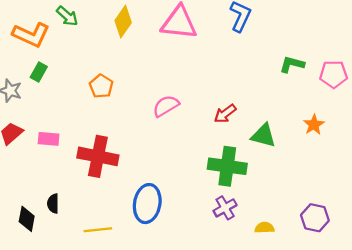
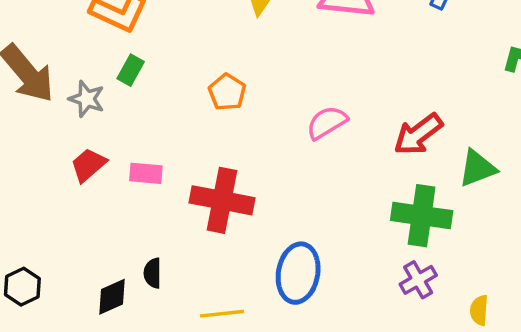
red arrow: (225, 114) -> (418, 134), size x1.4
green triangle: (263, 136) -> (477, 168), turned -36
black diamond: (27, 219) -> (112, 297), turned 55
yellow semicircle: (265, 228) -> (479, 310), turned -84

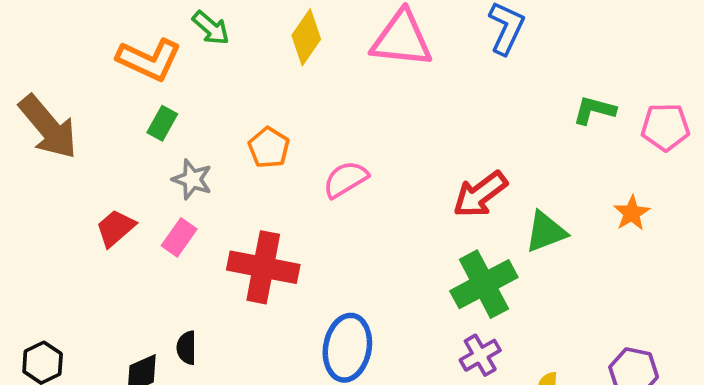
gray star: (87, 99) -> (192, 179), moved
pink semicircle: (327, 123) -> (346, 179), moved
pink rectangle: (146, 173) -> (179, 237), turned -60
green cross: (422, 216) -> (484, 284), turned -36

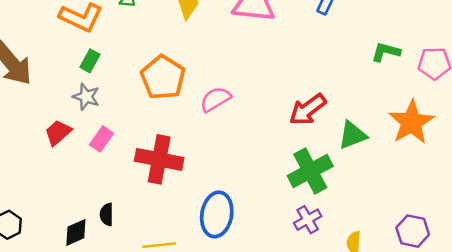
orange pentagon: (269, 148) -> (163, 77), size x1.6
gray star: (192, 179) -> (86, 97), moved
orange star: (632, 213) -> (411, 122), size x1.8

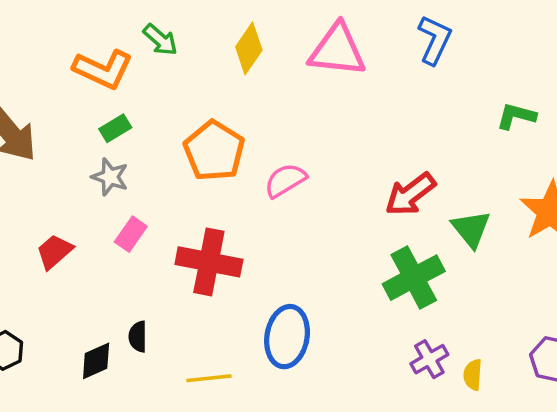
green rectangle: (90, 61) -> (115, 128), turned 30
red trapezoid: (58, 133) -> (54, 252), moved
green triangle: (352, 135) -> (471, 229), turned -48
purple cross: (308, 220) -> (429, 359), moved

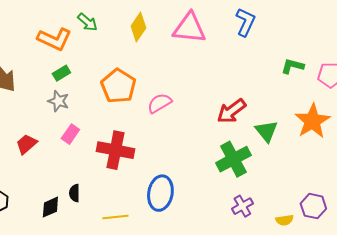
yellow semicircle: (473, 375) -> (284, 220), moved, turned -102

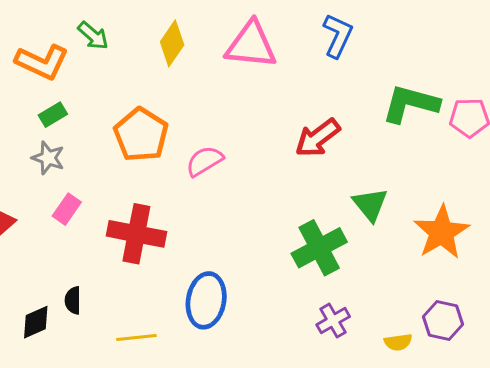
green L-shape: (292, 66) -> (410, 104), size x1.6
red arrow: (231, 111) -> (318, 138), moved
orange star: (312, 121) -> (441, 232), moved

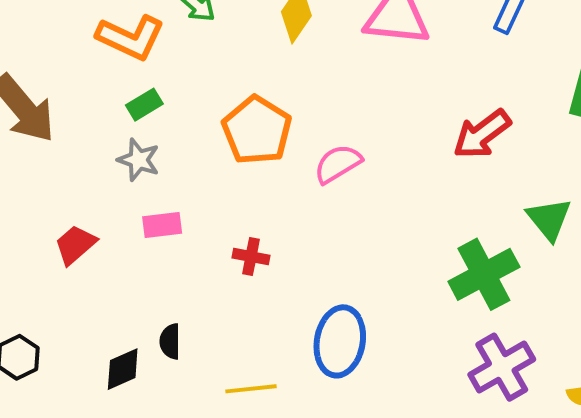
pink rectangle: (67, 209) -> (162, 225), turned 48
red cross: (136, 234) -> (251, 257), size x0.5
purple cross: (333, 321) -> (502, 367), size x1.5

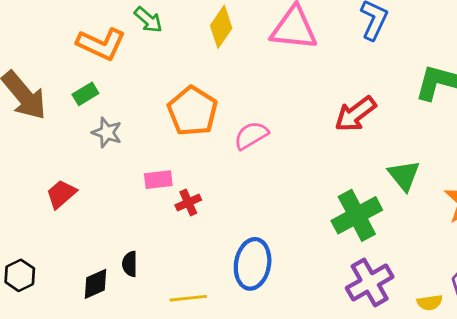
green rectangle: (144, 105) -> (85, 94), moved
pink rectangle: (162, 225) -> (158, 180), moved
red cross: (251, 257) -> (188, 203), turned -35

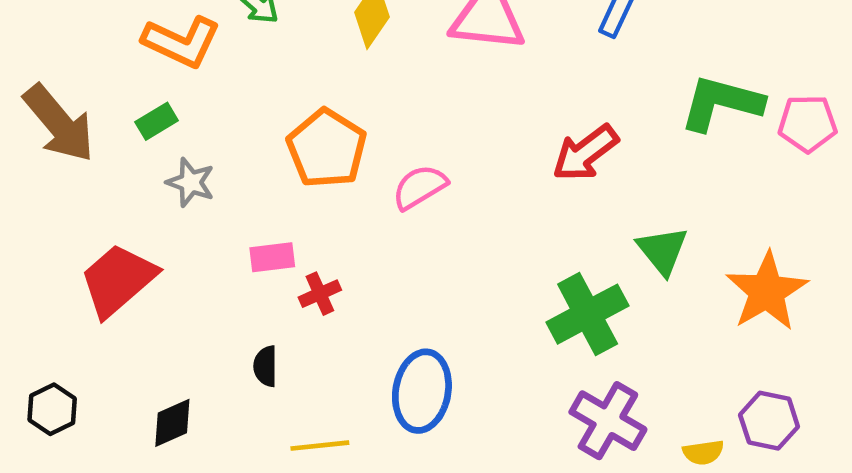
red trapezoid: (61, 194) -> (118, 280), size x1.6
black semicircle: (130, 264) -> (265, 366), moved
purple cross: (370, 282) -> (608, 421), turned -30

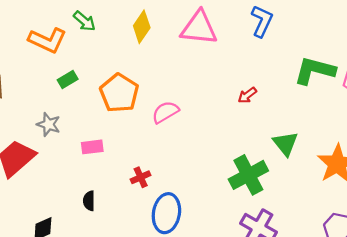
green rectangle: (157, 121) -> (68, 80), moved
red arrow: (585, 153) -> (247, 95), size x0.6
gray star: (191, 182) -> (49, 124), moved
red cross: (320, 294) -> (141, 177), moved

